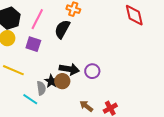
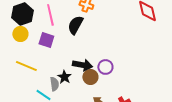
pink line: (37, 19) -> (50, 15), turned -40
brown circle: (62, 81) -> (90, 77), moved

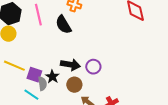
black semicircle: (75, 25) -> (63, 25), turned -60
purple square: (46, 40) -> (34, 75), moved
brown circle: (90, 77) -> (74, 85), moved

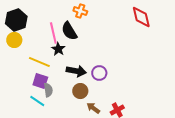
pink line: (38, 15) -> (53, 33), moved
yellow line: (14, 66) -> (39, 62), moved
black star: (52, 77) -> (58, 49), moved

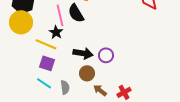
yellow circle: (14, 40) -> (21, 22), size x1.5
black star: (58, 49) -> (56, 32), moved
gray semicircle: (48, 90) -> (65, 87), moved

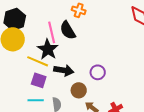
black star: (56, 32) -> (48, 49), size x1.5
black arrow: (83, 53) -> (64, 70), moved
cyan line: (44, 83) -> (36, 100), turned -35

